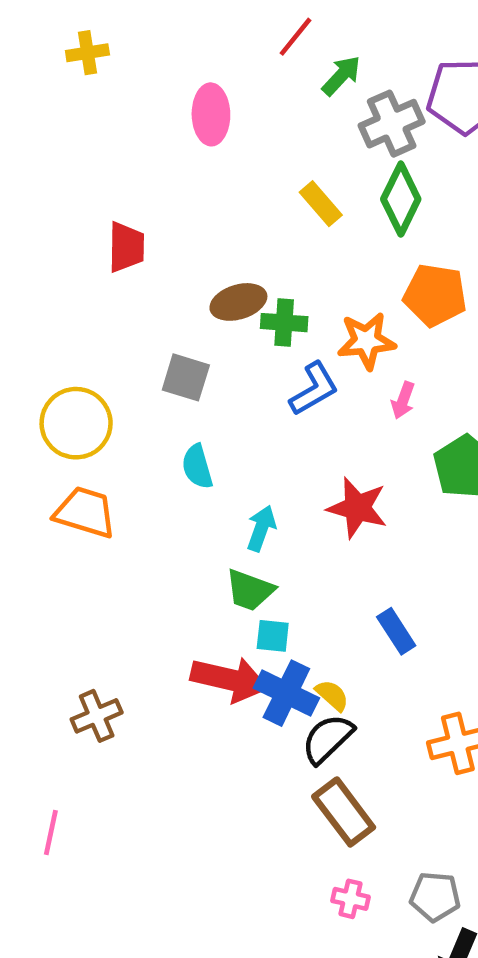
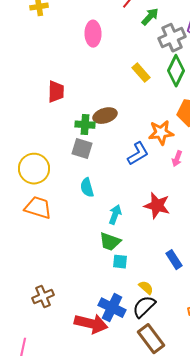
green cross: (284, 323) -> (85, 125), moved
red arrow: (229, 679) -> (91, 324), moved
blue cross: (286, 693) -> (112, 308), moved

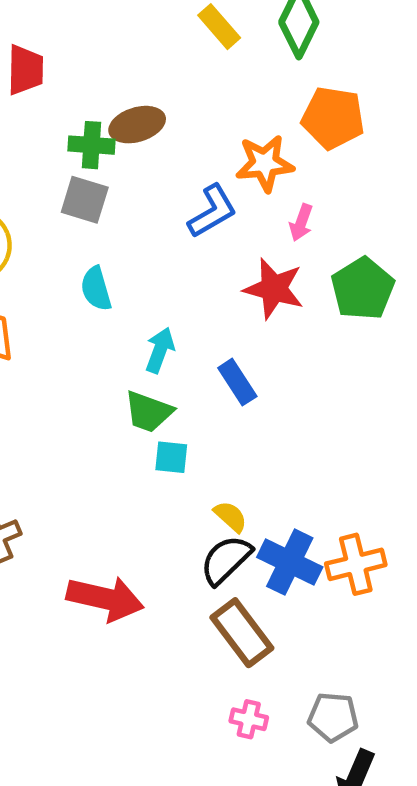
red star: (157, 206) -> (274, 289), moved
blue rectangle: (174, 260) -> (237, 382), moved
blue cross: (112, 308) -> (290, 562), moved

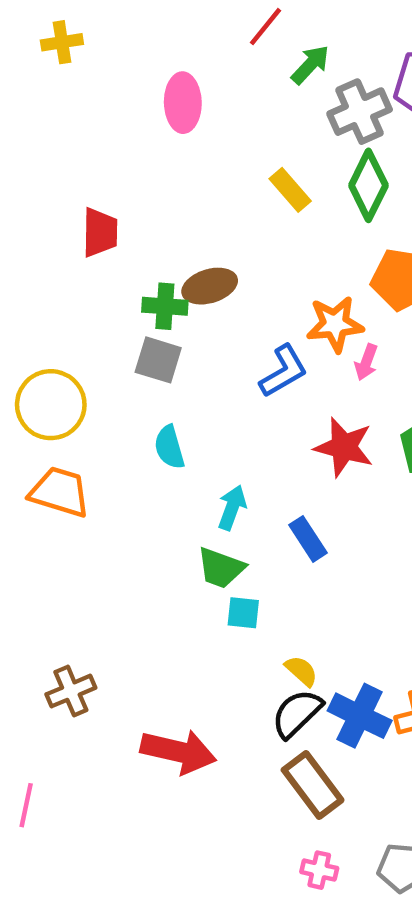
pink arrow: (301, 223) -> (366, 362), moved

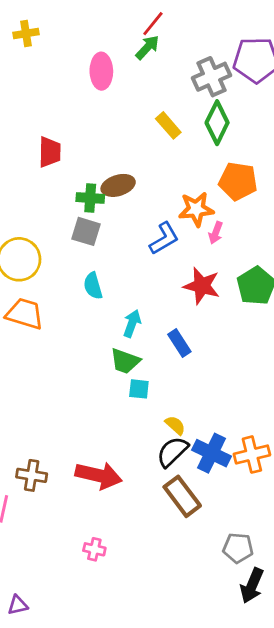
green arrow: (310, 65) -> (147, 47), moved
brown cross: (71, 691) -> (32, 475), moved, turned 32
pink cross: (319, 870) -> (94, 549), moved

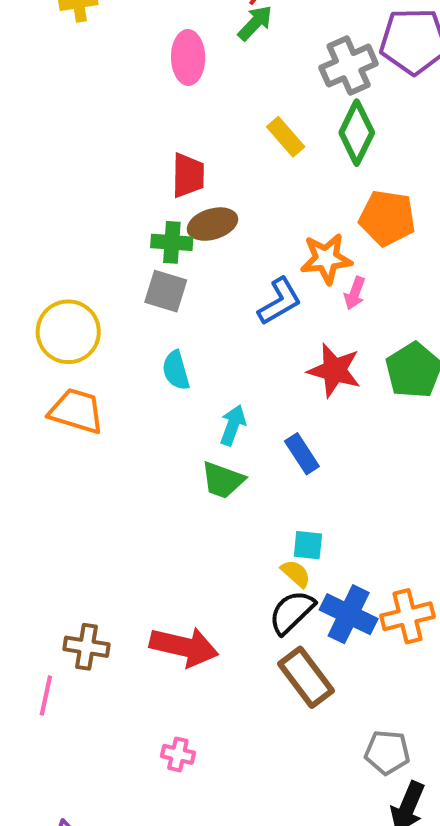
red trapezoid: (50, 152) -> (188, 175), moved
cyan square: (139, 389) -> (308, 545), moved

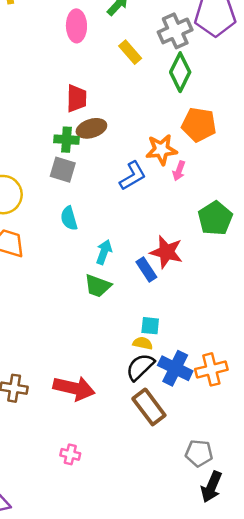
yellow rectangle: (286, 137) -> (130, 52), moved
red star: (334, 370) -> (166, 252), moved
yellow semicircle: (296, 574) -> (143, 343), turned -30

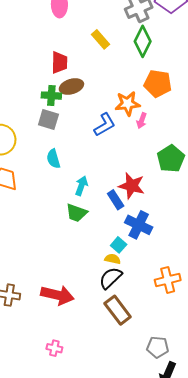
yellow rectangle: (130, 52) -> (101, 39), moved
cyan square: (150, 326) -> (119, 245), turned 35
blue cross: (175, 368) -> (139, 225), moved

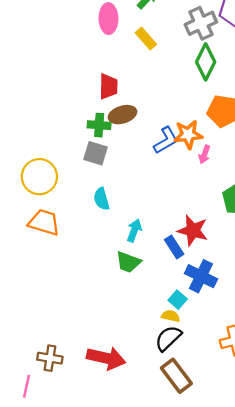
yellow rectangle: (101, 39) -> (146, 38), moved
blue L-shape: (105, 125) -> (166, 140), moved

